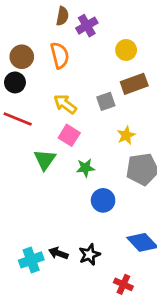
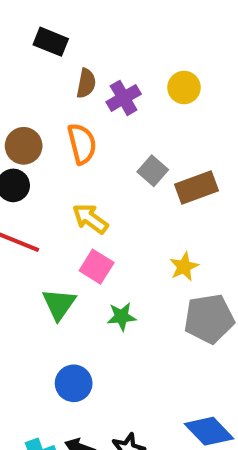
yellow circle: (126, 50) -> (184, 87), moved
gray square: (106, 101) -> (153, 171), moved, turned -30
blue circle: (103, 200) -> (74, 383), moved

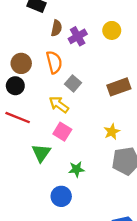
gray square: (153, 171) -> (73, 83), moved
green star: (122, 317) -> (76, 169), moved
blue circle: (74, 383) -> (61, 196), moved

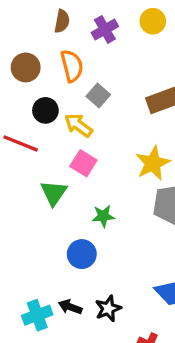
brown semicircle: (56, 28) -> (62, 21), moved
black circle: (15, 86) -> (45, 110), moved
yellow star: (112, 132) -> (153, 163), size x1.5

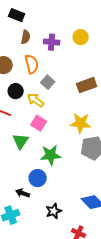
purple cross: (105, 29) -> (52, 42), turned 35
yellow star: (153, 163) -> (81, 123), turned 30
green star: (103, 216) -> (51, 155), size x1.5
black arrow: (70, 307) -> (23, 193), moved

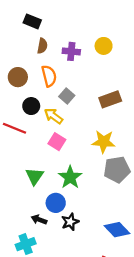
green triangle: (21, 141) -> (35, 176), moved
green star: (51, 155) -> (70, 177), turned -30
black star: (54, 211) -> (70, 222), moved

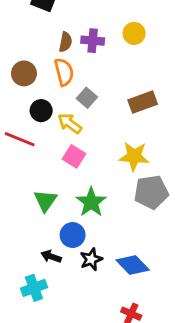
brown semicircle: (42, 46) -> (65, 42), moved
blue diamond: (117, 230) -> (133, 265), moved

